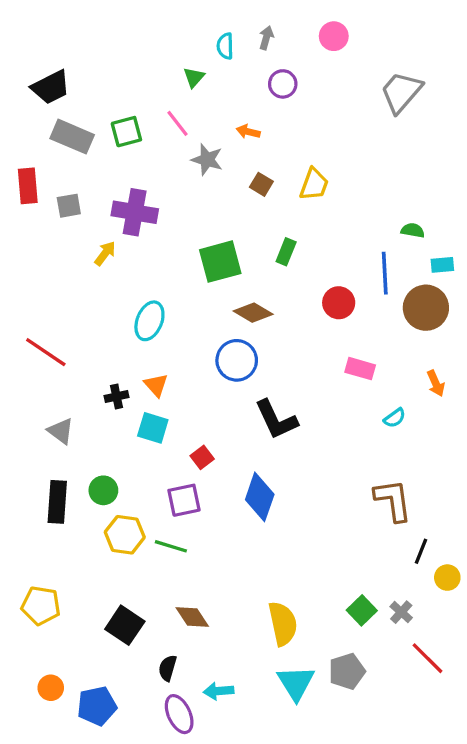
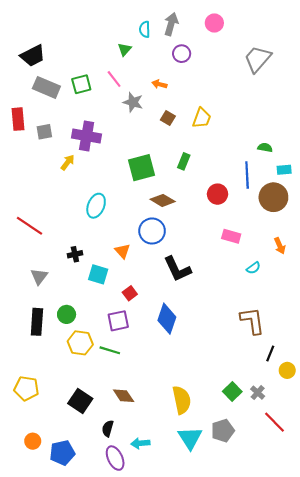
gray arrow: (266, 38) -> (171, 24), size x1.5
orange triangle: (156, 385) -> (122, 251), moved
gray triangle: (61, 431) -> (39, 276), turned 30

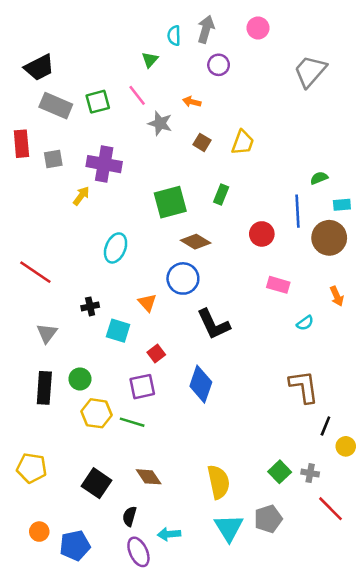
green semicircle: (265, 148) -> (319, 178), turned -32
gray cross: (258, 393) -> (310, 473), turned -32

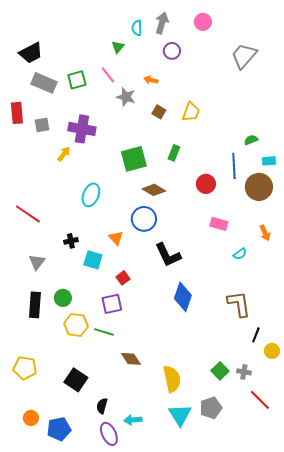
blue diamond: (201, 384) -> (183, 297), moved
brown diamond: (149, 477) -> (131, 359), moved

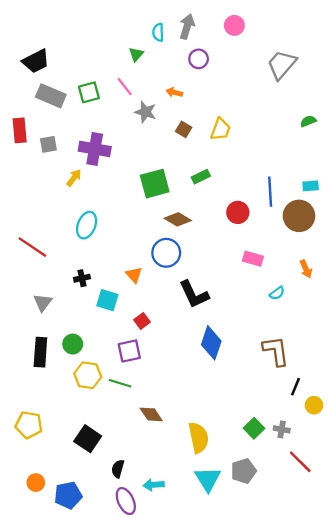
green semicircle: (251, 140) -> (308, 121), moved
green rectangle: (174, 153) -> (201, 177), turned 42
cyan ellipse: (91, 195) -> (87, 225), moved

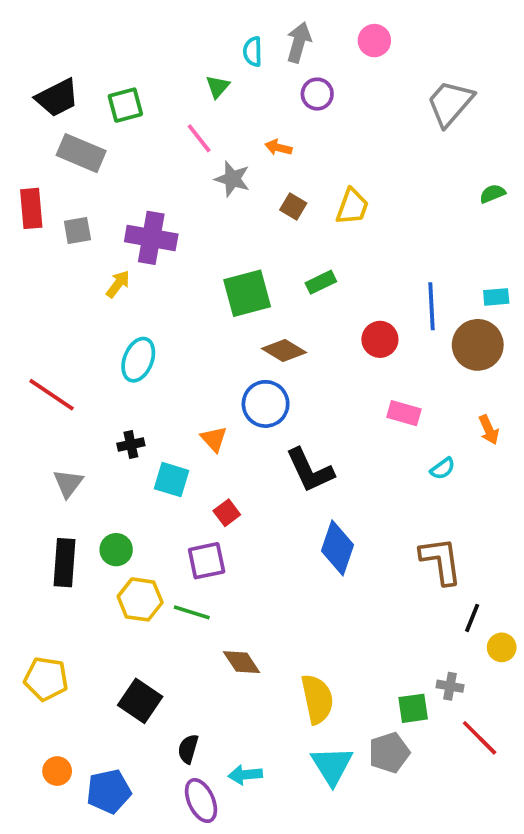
green square: (89, 92) -> (125, 105), moved
green square: (254, 428) -> (413, 708), moved, turned 36

